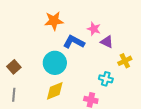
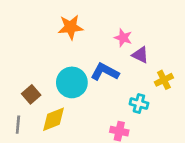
blue L-shape: (74, 42) -> (105, 72), moved
brown square: (14, 67) -> (31, 94), moved
yellow diamond: (55, 91) -> (53, 119), moved

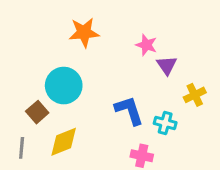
purple triangle: (140, 55) -> (167, 65), turned 30
blue L-shape: (105, 72) -> (129, 110), moved, turned 44
cyan circle: (72, 82) -> (64, 86), moved

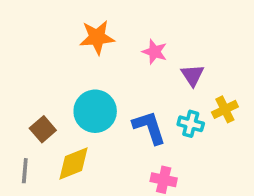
pink star: (146, 45) -> (155, 52), moved
cyan circle: (64, 86) -> (95, 111), moved
cyan cross: (165, 123) -> (191, 124), moved

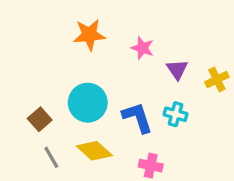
yellow cross: (225, 109) -> (217, 79), moved
yellow diamond: (74, 164) -> (94, 151), moved, turned 64
gray line: (25, 171) -> (51, 157), moved, turned -35

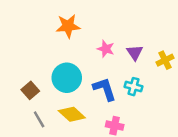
pink star: (142, 48) -> (106, 49), moved

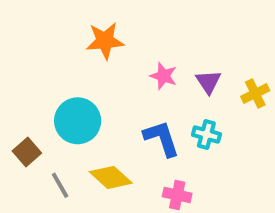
cyan circle: (67, 78) -> (78, 121), moved
brown square: (30, 90) -> (27, 152), moved

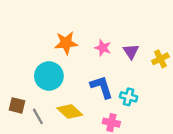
orange star: (105, 41) -> (66, 43), moved
cyan cross: (206, 134) -> (129, 97), moved
brown square: (27, 152) -> (17, 105), moved, turned -35

